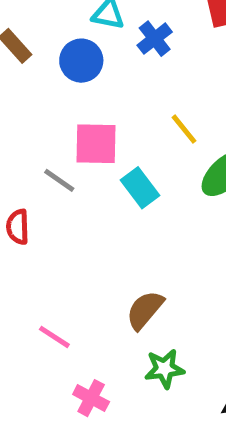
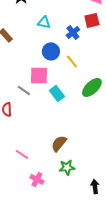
blue cross: (155, 39) -> (73, 32), moved
blue circle: (81, 61) -> (51, 51), moved
yellow line: (184, 129) -> (72, 61), moved

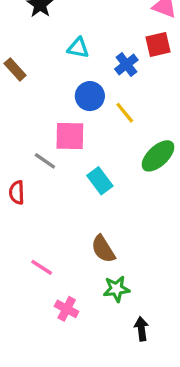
cyan rectangle: (57, 93) -> (100, 181), moved
brown semicircle: (59, 143) -> (103, 249), turned -72
black arrow: (95, 186) -> (141, 329), moved

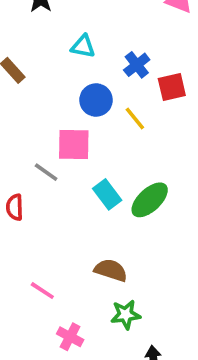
red square: (158, 45) -> (172, 87), moved
green ellipse: (158, 156) -> (150, 200), moved
brown semicircle: (103, 249) -> (111, 270), turned 140

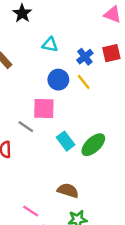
red square: (172, 87) -> (111, 53), moved
yellow line: (135, 118) -> (84, 82), moved
pink line: (42, 291) -> (31, 211), moved

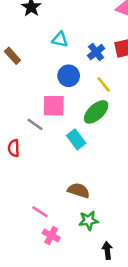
yellow line: (84, 82) -> (104, 84), moved
green ellipse: (93, 145) -> (96, 112), moved

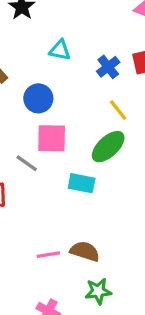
blue circle: (69, 76) -> (38, 98), moved
cyan rectangle: (76, 139) -> (82, 183), turned -42
pink line: (40, 212) -> (48, 255), moved, turned -42

